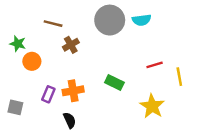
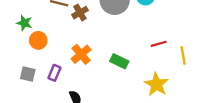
brown cross: (71, 45) -> (80, 13), moved
orange cross: (73, 91) -> (81, 54), moved, turned -30
gray square: (15, 107) -> (28, 74), moved

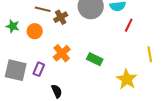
orange circle: (38, 40) -> (35, 31), moved
red line: (159, 44) -> (129, 25), moved, turned -48
gray square: (28, 74) -> (16, 70), size x1.6

